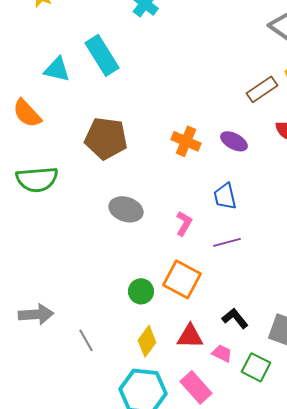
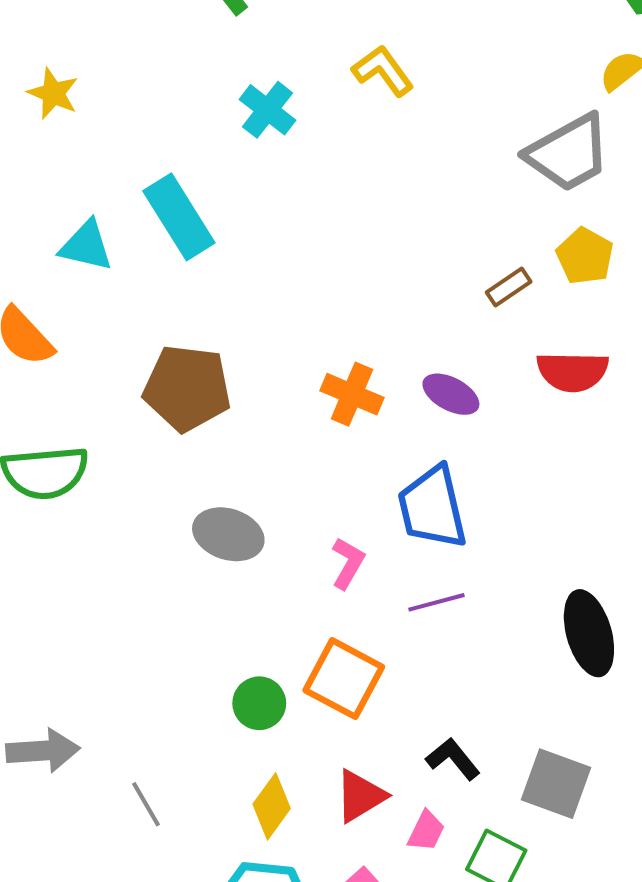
brown rectangle: (262, 89) -> (509, 287), size x0.7
blue trapezoid: (225, 196) -> (432, 507), size x1.5
red triangle: (190, 336) -> (360, 796), turned -32
pink trapezoid: (222, 353) -> (426, 831), turned 90

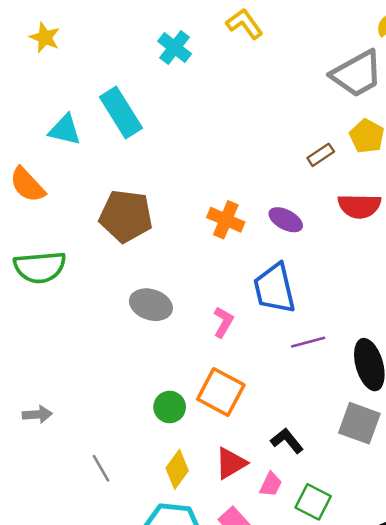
purple line: (436, 602) -> (308, 342), moved
gray arrow: (43, 751) -> (37, 414), moved, size x0.7
gray square: (556, 784) -> (359, 423), moved

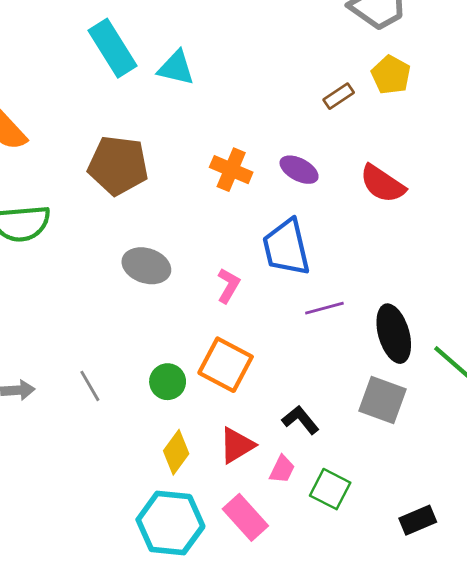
cyan triangle: (65, 130) -> (176, 68), moved
red semicircle: (359, 206) -> (382, 184), moved, turned 33
gray line: (101, 468) -> (90, 386), moved

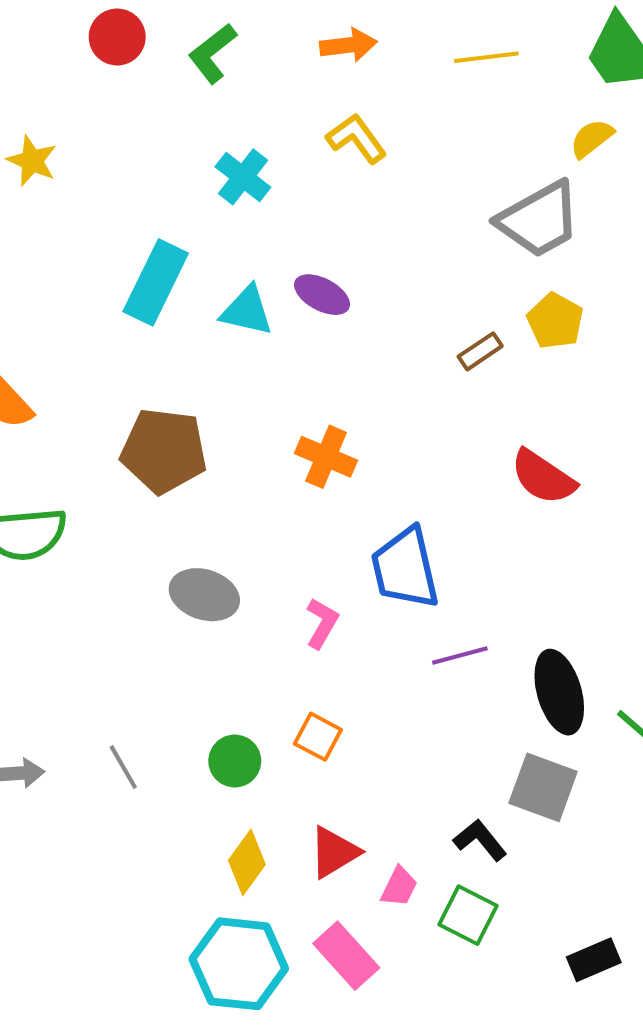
cyan rectangle: (112, 48) -> (156, 282), turned 58
purple ellipse: (299, 170) -> (322, 295), moved
orange square: (226, 365) -> (318, 737), size x0.6
black L-shape: (300, 420) -> (480, 840), moved

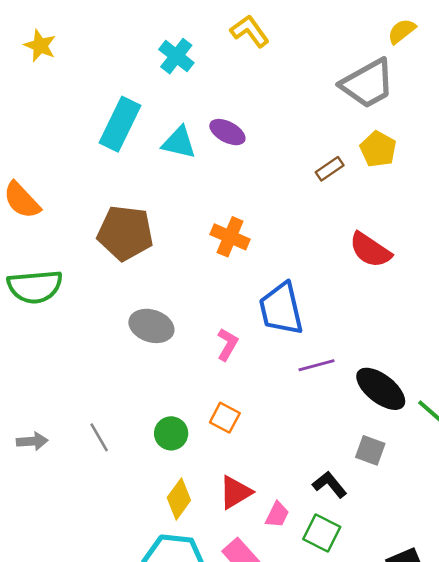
black ellipse: (559, 692) -> (381, 389), turned -36
gray square: (543, 787) -> (370, 450), size x0.7

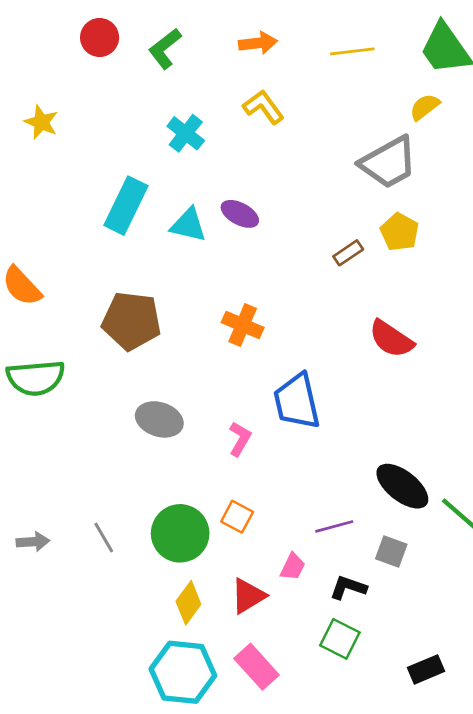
purple line: (317, 365) -> (334, 526), moved
green circle: (171, 433) -> (180, 533), size x1.6
black L-shape: (330, 484) -> (348, 588), turned -32
pink trapezoid: (277, 515) -> (293, 567), moved

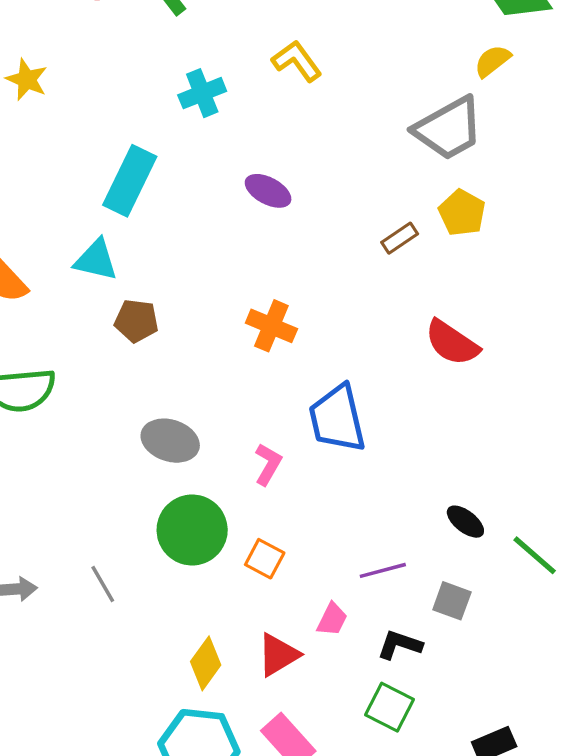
cyan cross: (186, 133) -> (202, 93), turned 30
cyan triangle: (188, 225) -> (96, 260), moved
brown pentagon: (132, 321) -> (136, 321), size x0.6
black ellipse: (402, 486) -> (465, 522), size x0.6
green circle: (180, 533) -> (192, 530), moved

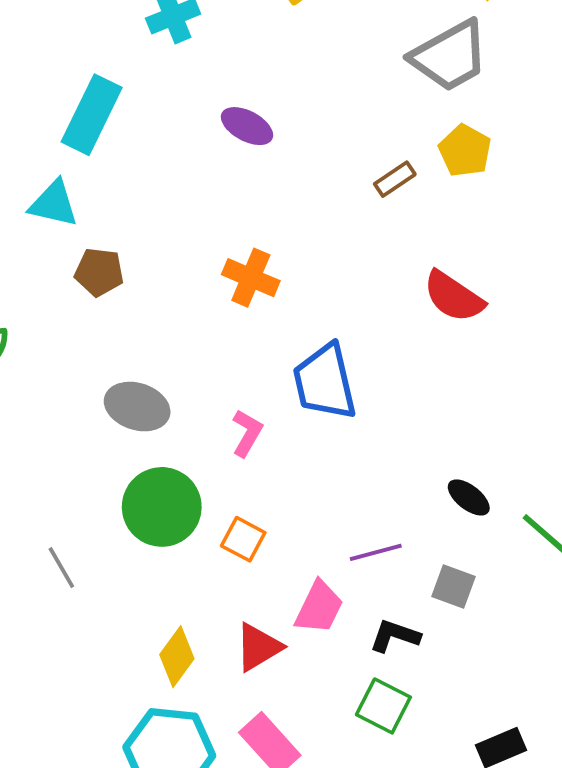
pink trapezoid: (332, 619) -> (319, 607), size x1.4

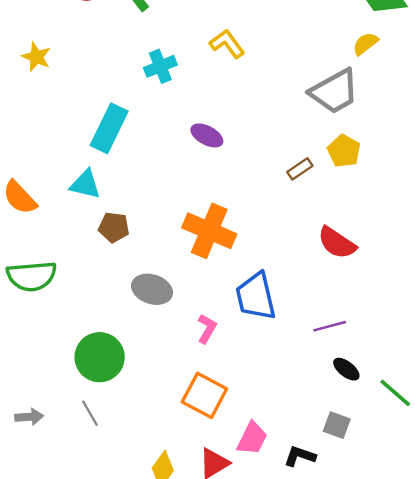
orange cross: (251, 278) -> (209, 231), size x1.5
gray ellipse: (137, 407) -> (152, 289), moved
green circle: (162, 507) -> (100, 357), moved
orange square: (243, 539) -> (204, 395), size x1.6
purple line: (376, 552) -> (330, 326), moved

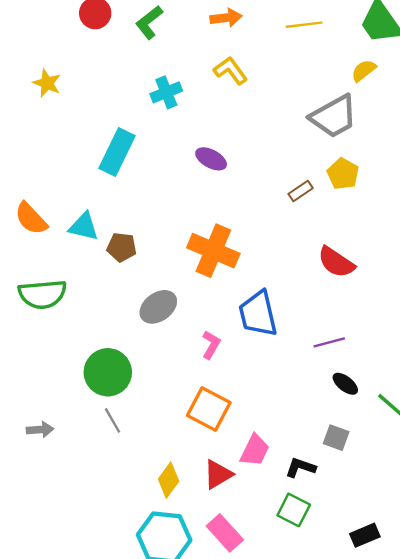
cyan triangle: (85, 184) -> (84, 227), moved
gray ellipse: (152, 289) -> (158, 307), turned -54
gray line: (90, 413) -> (112, 420), moved

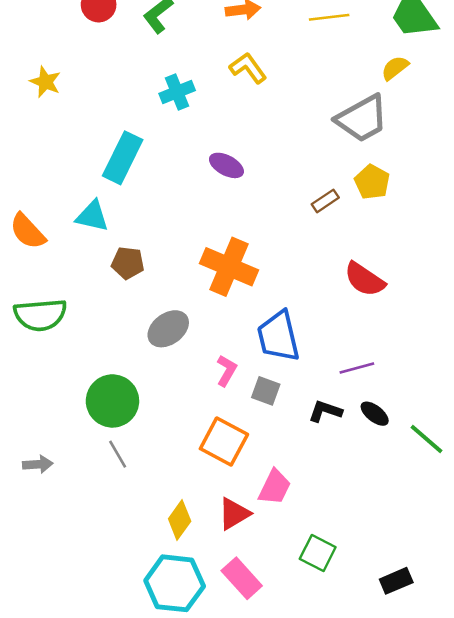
cyan triangle: (84, 227) -> (92, 216), moved
gray square: (336, 438) -> (266, 391), moved
black L-shape: (301, 467) -> (325, 411), moved

